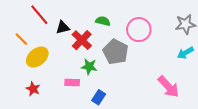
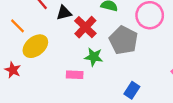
red star: (33, 89) -> (13, 70), moved
blue rectangle: (99, 97) -> (132, 90), moved

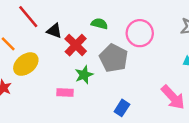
black triangle: (64, 13) -> (54, 31), turned 35
green star: (94, 57) -> (84, 75), turned -30

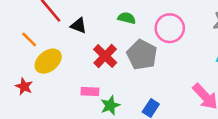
red cross: (76, 45) -> (105, 56), moved
green star: (84, 75) -> (110, 105), moved

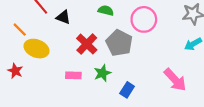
yellow ellipse: (48, 61) -> (36, 49), turned 60
green star: (110, 105) -> (102, 73), moved

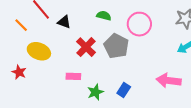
orange line: (20, 30) -> (21, 25), moved
green star: (102, 73) -> (95, 92), moved
pink arrow: (175, 80) -> (169, 81), turned 140

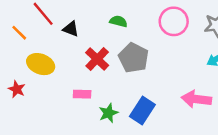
pink circle: (139, 24) -> (174, 21), moved
blue rectangle: (124, 90) -> (142, 111), size x1.5

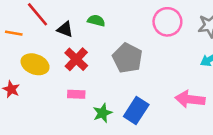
green semicircle: (118, 21) -> (96, 21), moved
orange line: (19, 33) -> (14, 33), turned -35
red cross: (97, 59) -> (76, 59), moved

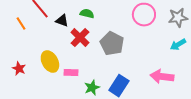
orange line: (14, 33) -> (21, 24), turned 48
red cross: (76, 59) -> (80, 38), moved
yellow ellipse: (35, 64) -> (50, 62), moved, turned 40

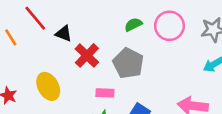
green semicircle: (87, 14) -> (133, 25), moved, turned -40
pink rectangle: (71, 73) -> (105, 93), moved

